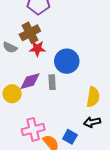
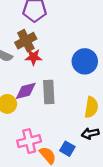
blue circle: (67, 61) -> (85, 61), moved
gray rectangle: (52, 82) -> (49, 92), size x1.5

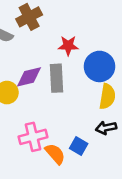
red star: (33, 57) -> (68, 46), moved
blue circle: (85, 61) -> (99, 66), moved

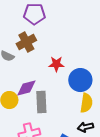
gray rectangle: (56, 78) -> (41, 102), moved

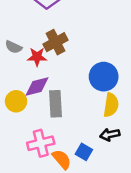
brown cross: (26, 42) -> (56, 42), moved
red star: (56, 64) -> (37, 57), moved

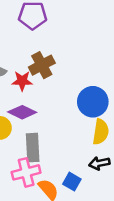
purple diamond: (37, 86) -> (22, 112), turned 40
gray rectangle: (56, 104) -> (33, 148), moved

